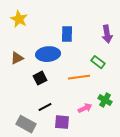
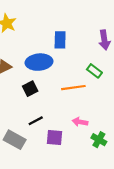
green cross: (105, 100) -> (99, 140), moved
pink arrow: (85, 108) -> (80, 122), turned -144

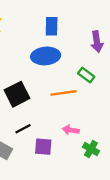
blue rectangle: (60, 40) -> (52, 26), moved
blue ellipse: (39, 62) -> (46, 56), moved
black square: (30, 89) -> (17, 94), size x1.5

